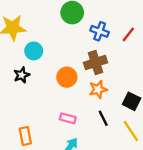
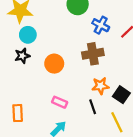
cyan circle: (34, 51) -> (28, 35), moved
orange circle: (67, 77) -> (54, 64), moved
orange star: (98, 89) -> (100, 86), moved

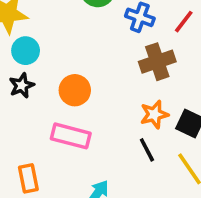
brown cross: (93, 54) -> (157, 62), moved
pink rectangle: (60, 102) -> (71, 136), moved, size x1.5

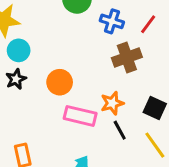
orange star: (154, 114) -> (112, 103), moved
pink rectangle: (71, 136) -> (80, 116), moved

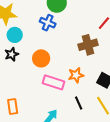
blue cross: (112, 21) -> (48, 23), moved
black line: (120, 130) -> (79, 103), moved

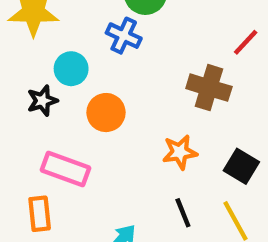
cyan circle: (15, 35) -> (71, 69), moved
brown cross: (88, 45) -> (209, 88), turned 30
pink rectangle: (54, 82) -> (65, 169), moved

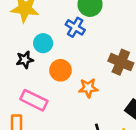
orange star: (180, 152) -> (88, 88), moved

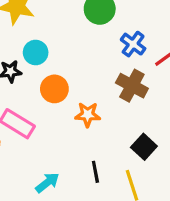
blue cross: (75, 27) -> (133, 44), moved

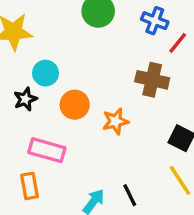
blue cross: (133, 44) -> (155, 21), moved
black line: (95, 172) -> (130, 195), moved

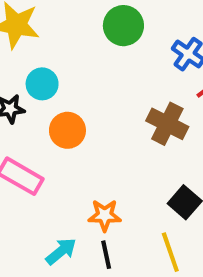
orange star: (115, 121) -> (105, 215), moved

